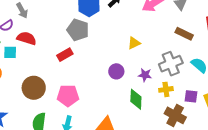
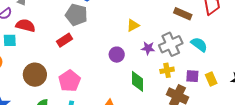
purple star: (145, 75) -> (148, 48), moved
pink pentagon: (68, 96) -> (69, 81), turned -30

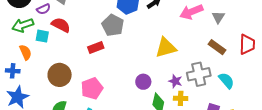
yellow triangle: (133, 25) -> (166, 48), size x1.6
purple star: (148, 48) -> (175, 81), moved
purple circle: (117, 55) -> (143, 82), moved
yellow cross: (167, 70) -> (181, 98), moved

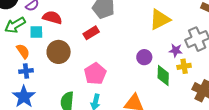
blue cross: (13, 71) -> (26, 71), moved
brown circle: (60, 75) -> (59, 52), moved

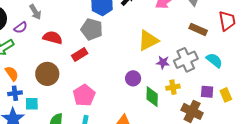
red semicircle: (52, 17) -> (53, 38), moved
cyan square: (36, 32) -> (32, 104), moved
purple star: (176, 50) -> (163, 62), moved

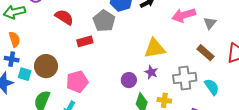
purple star: (163, 62) -> (151, 72), moved
brown circle: (47, 74) -> (46, 66), moved

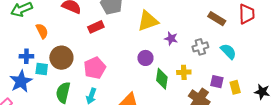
orange semicircle: (15, 39) -> (42, 31), moved
yellow triangle: (155, 48) -> (148, 21), moved
purple star: (151, 72) -> (171, 38), moved
gray cross: (185, 78) -> (200, 47), size x0.7

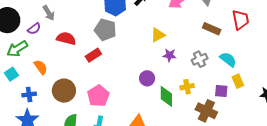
yellow triangle: (148, 21) -> (158, 35), moved, size x0.7
cyan square: (42, 69) -> (11, 74), moved, turned -32
yellow rectangle: (235, 87) -> (238, 81), moved

